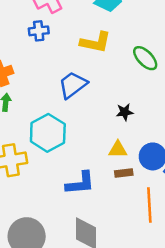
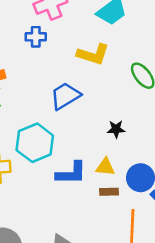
blue L-shape: (80, 183) -> (71, 173), moved

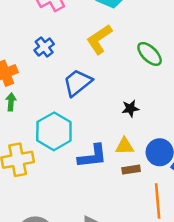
blue cross: (36, 37) -> (44, 47), moved, turned -30
yellow L-shape: (93, 54) -> (99, 39), turned 136

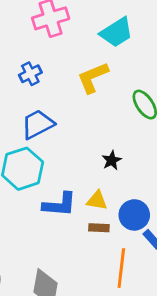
blue trapezoid: (78, 83) -> (38, 124), moved
black star: (130, 108) -> (112, 160), turned -30

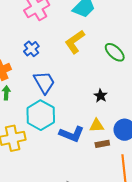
blue trapezoid: (38, 124) -> (44, 82), turned 100
blue L-shape: (60, 205) -> (72, 134), turned 30

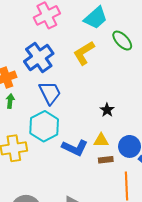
blue cross: (31, 49) -> (39, 57), size x1.8
green ellipse: (115, 52) -> (122, 41), moved

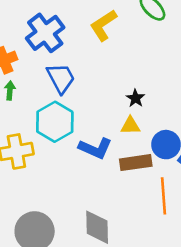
yellow triangle: (101, 140) -> (130, 126), moved
brown rectangle: (106, 160) -> (136, 163), size x1.6

